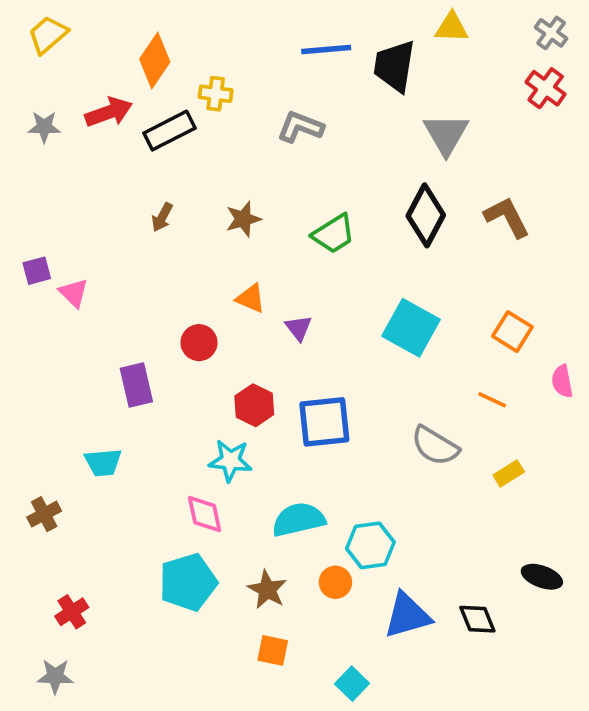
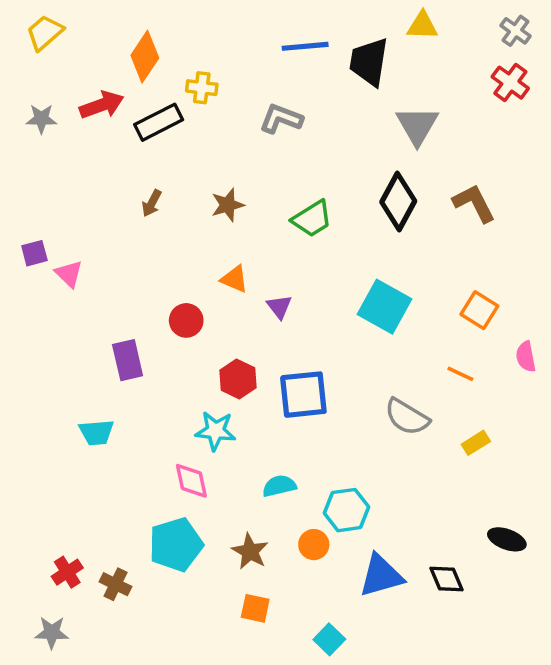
brown cross: (44, 514) -> (116, 584), moved, turned -36
cyan semicircle: (299, 520) -> (279, 486), size x0.7

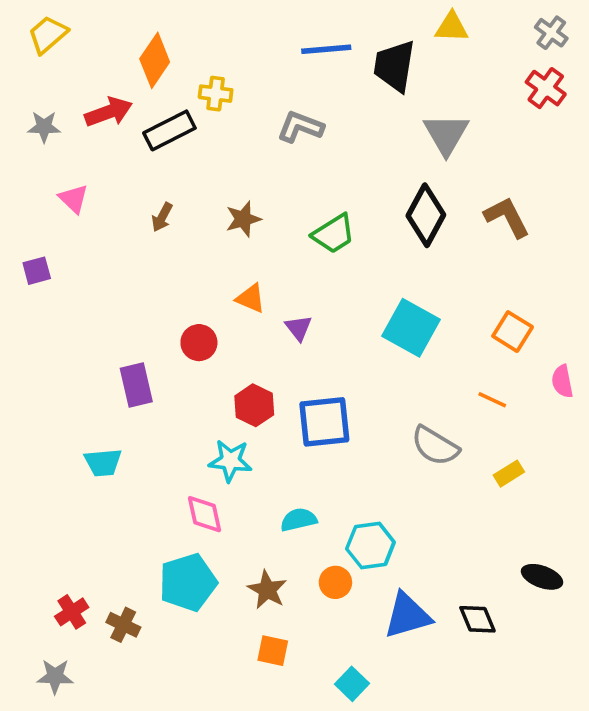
pink triangle: (69, 274) -> (74, 199), moved

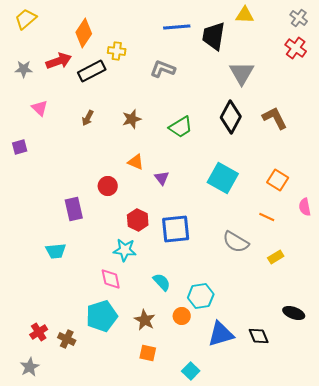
cyan semicircle: (299, 520) -> (162, 282), turned 60
gray star: (55, 676) -> (30, 367), turned -30

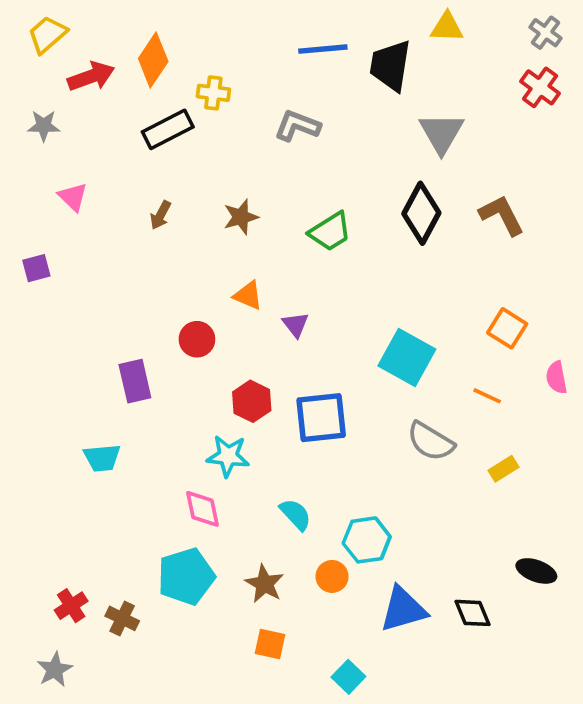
red arrow: (59, 61) -> (91, 76), moved
cyan square: (223, 178) -> (407, 357), moved

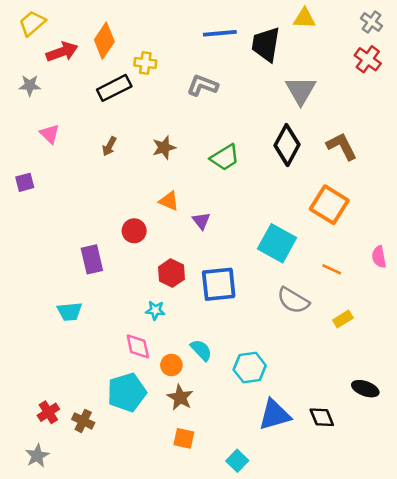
orange square: (507, 328) -> (329, 205), moved, size x1.4
cyan star: (228, 456) -> (155, 310), size x0.7
orange circle: (332, 576) -> (171, 365), moved

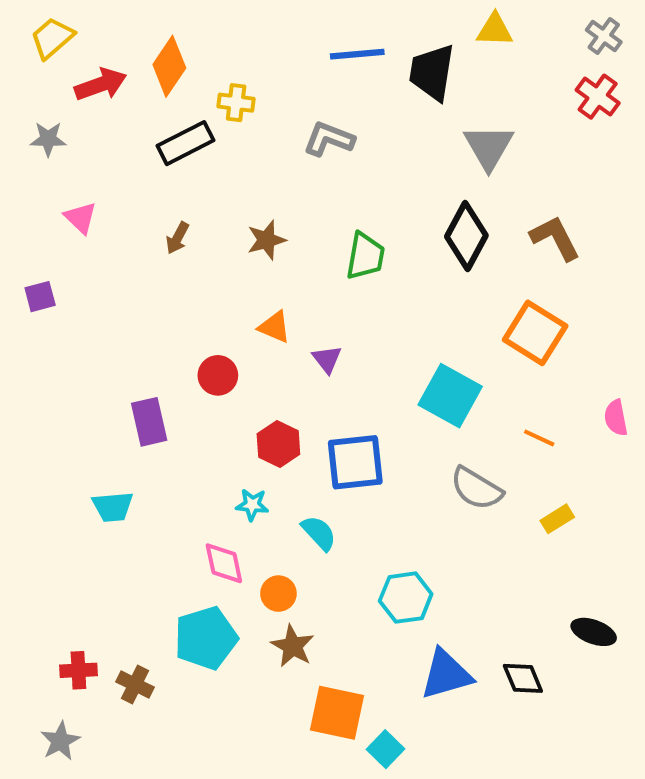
green trapezoid: (225, 157) -> (365, 256), turned -48
cyan semicircle: (201, 350) -> (319, 533), moved
red cross: (48, 412) -> (78, 670), turned 30
orange square: (184, 438) -> (337, 713), moved, size x1.6

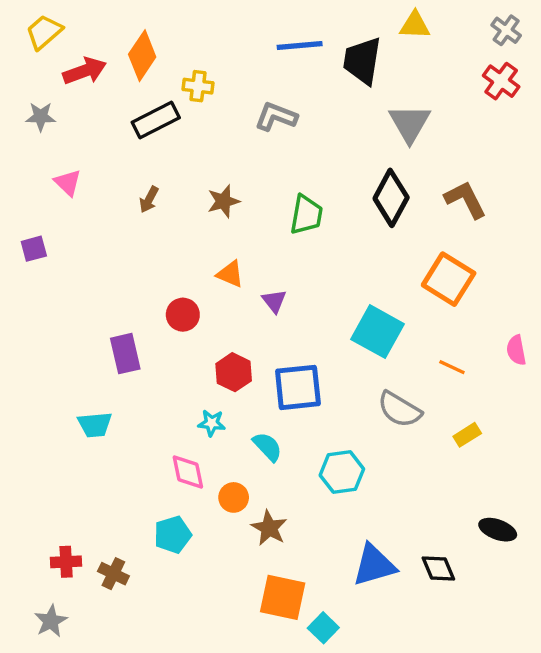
cyan hexagon: (406, 598) -> (342, 472), moved
cyan pentagon: (206, 638) -> (173, 535), size x0.7
brown star: (293, 646) -> (269, 528), moved

